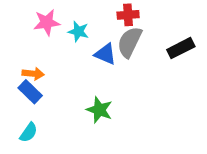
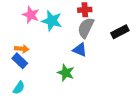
pink star: (47, 22) -> (31, 15), turned 30
cyan star: (78, 31) -> (52, 21), size x1.5
blue triangle: (105, 54) -> (80, 50), moved

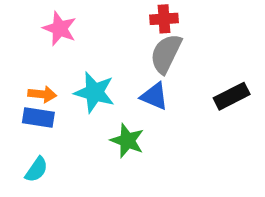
cyan star: (52, 21) -> (94, 92), moved
black rectangle: (120, 32) -> (232, 96), moved
blue rectangle: (20, 61) -> (38, 117), turned -35

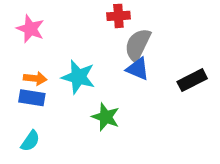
red cross: (164, 19) -> (118, 16), moved
pink star: (60, 29) -> (30, 29), moved
blue triangle: (154, 96) -> (138, 69), moved

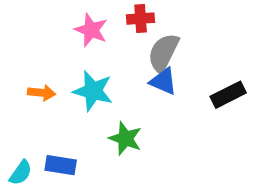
pink star: (30, 29) -> (91, 30), moved
blue rectangle: (32, 98) -> (61, 165), moved
cyan semicircle: (30, 141) -> (21, 173), moved

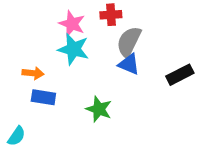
cyan star: (93, 91) -> (73, 49), moved
blue rectangle: (61, 165) -> (43, 97), moved

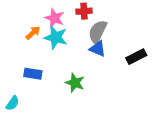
orange arrow: (33, 73) -> (33, 33), moved, turned -49

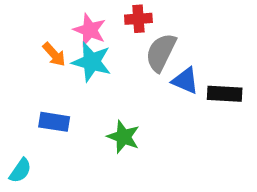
orange arrow: (33, 33) -> (54, 54), turned 91
blue triangle: (98, 49) -> (185, 81), moved
black rectangle: (136, 57) -> (225, 94), turned 30

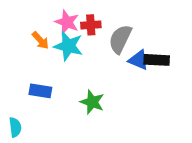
red cross: (138, 19) -> (91, 25), moved
black rectangle: (225, 94) -> (157, 60), moved
cyan semicircle: (20, 171) -> (15, 127), turned -42

